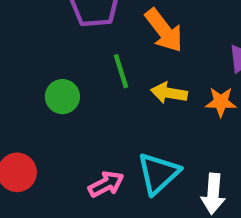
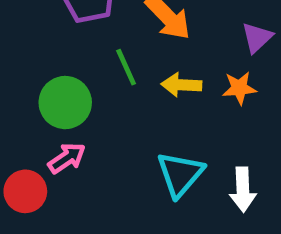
green circle: (62, 97) -> (65, 103), size x1.4
pink arrow: (106, 184) -> (67, 158), moved

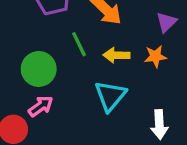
cyan triangle: (180, 174) -> (110, 96), moved

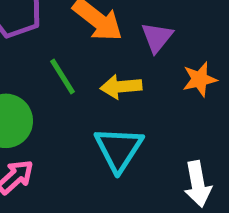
purple triangle: (166, 22) -> (157, 37), moved
orange star: (155, 56) -> (200, 79), moved

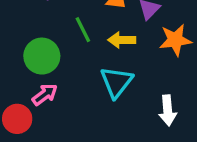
orange star: (200, 79) -> (175, 40), size x1.4

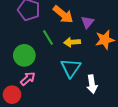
white arrow: (168, 111) -> (92, 84), moved

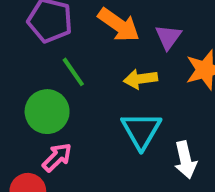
green line: (48, 38) -> (73, 72), moved

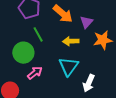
pink arrow: (57, 157) -> (35, 73), moved
white arrow: (185, 160) -> (89, 83), turned 30

